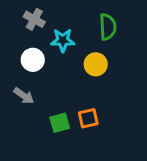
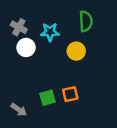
gray cross: (34, 19) -> (19, 27), moved
gray arrow: (24, 96) -> (19, 110), moved

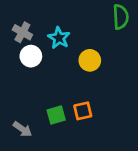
green semicircle: (86, 21) -> (121, 17), moved
cyan star: (50, 32) -> (59, 38), turned 30

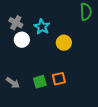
gray arrow: (22, 129) -> (13, 83), moved

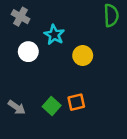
gray cross: (16, 23) -> (21, 17), moved
green square: (40, 82) -> (52, 106), turned -32

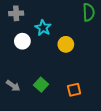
gray cross: (21, 17) -> (16, 13), turned -32
orange square: (76, 102) -> (74, 90), moved

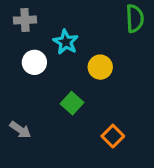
green square: (41, 85) -> (72, 103), moved
orange square: (74, 90) -> (113, 136), turned -32

